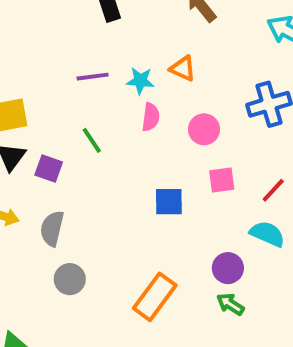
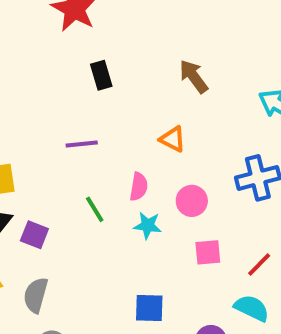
cyan star: (140, 81) -> (148, 226), moved
green line: (92, 140) -> (95, 209), moved
blue square: (169, 202) -> (149, 308), moved

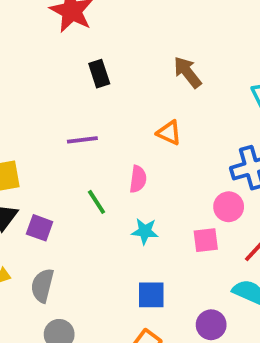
pink circle: (192, 201) -> (229, 207), moved
cyan star: (148, 226) -> (145, 231), moved

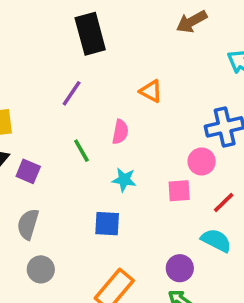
brown arrow: (187, 72) -> (192, 22), moved, turned -84
black rectangle: (99, 74) -> (90, 34), size x1.6
purple line: (82, 140) -> (72, 93), turned -52
blue square: (151, 295) -> (107, 224), moved

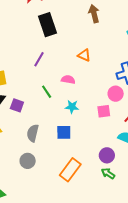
brown arrow: (192, 22) -> (94, 14), moved, turned 108
pink semicircle: (120, 132) -> (68, 80), turned -88
gray semicircle: (28, 224) -> (33, 133), moved

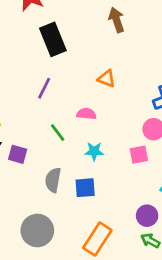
gray semicircle: (33, 133) -> (53, 180), moved
gray circle: (28, 161) -> (37, 231), size x1.5

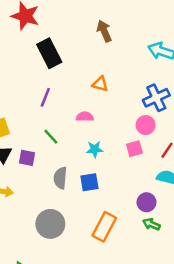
green line: (58, 133) -> (51, 137), moved

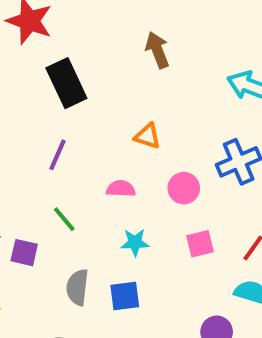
pink circle: (146, 125) -> (184, 188), moved

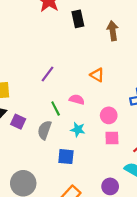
black rectangle: (66, 83) -> (78, 19), moved, size x0.7
pink circle: (184, 188) -> (109, 115), moved
green line: (64, 219) -> (56, 108), moved
gray semicircle: (77, 287) -> (45, 130), moved

